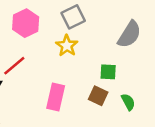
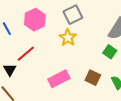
green square: (108, 72) -> (110, 52), moved, turned 32
pink rectangle: (56, 97) -> (59, 79), turned 50

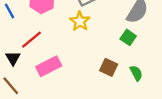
pink rectangle: (59, 79) -> (49, 66), moved

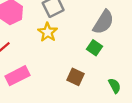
green semicircle: (136, 73) -> (115, 86), moved

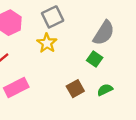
brown square: (76, 77) -> (75, 89), turned 36
green semicircle: (115, 86) -> (105, 90), moved, turned -88

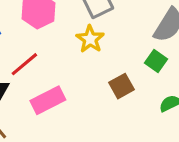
brown square: (75, 89) -> (121, 86), moved

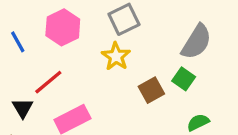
brown square: (121, 86) -> (151, 90), moved

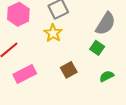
brown square: (151, 90) -> (69, 70), moved

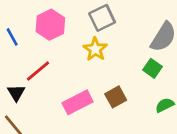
pink rectangle: (25, 74) -> (78, 102), moved

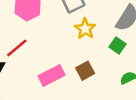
yellow star: (95, 49) -> (85, 29), moved

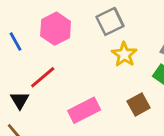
brown square: (85, 71) -> (139, 104), moved

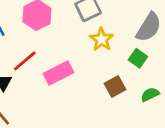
pink rectangle: (84, 110) -> (58, 73), moved

